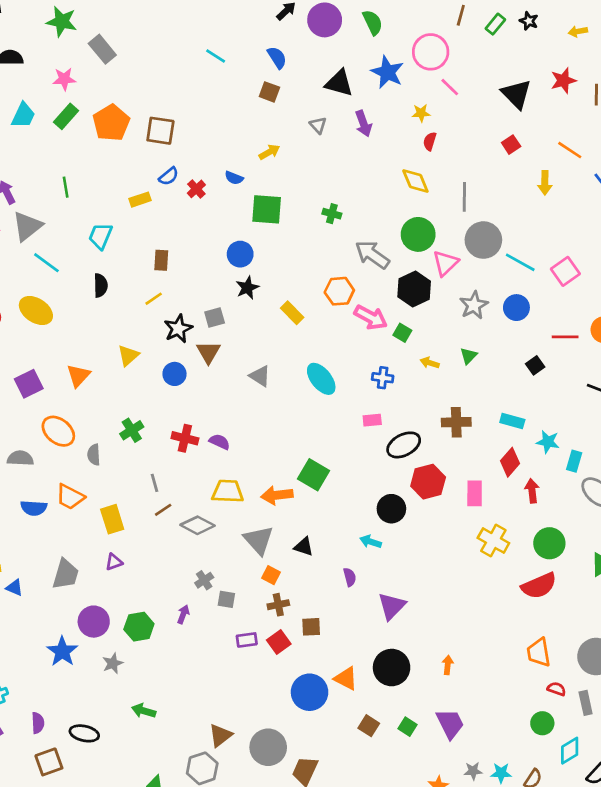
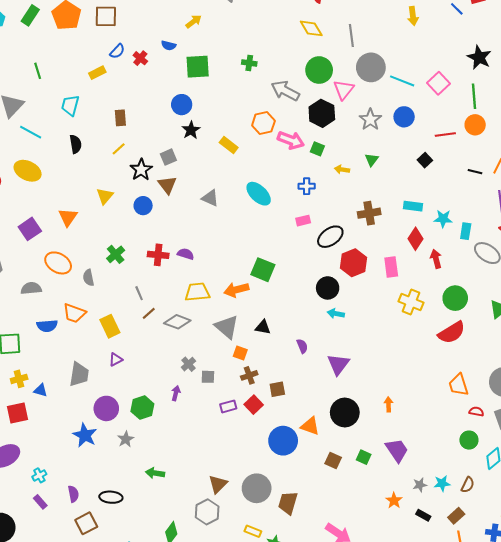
cyan arrow: (371, 542) -> (336, 314), moved

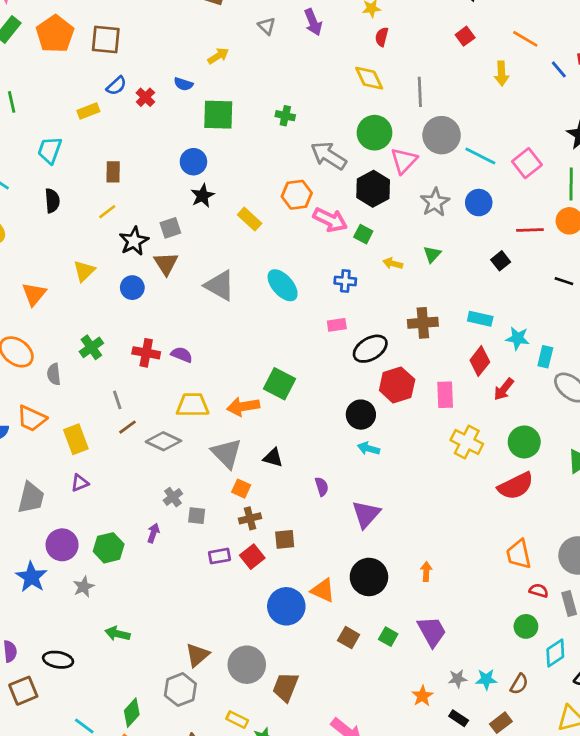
gray triangle: (210, 198) -> (220, 285), size x1.4
red arrow: (436, 259) -> (504, 389), turned -132

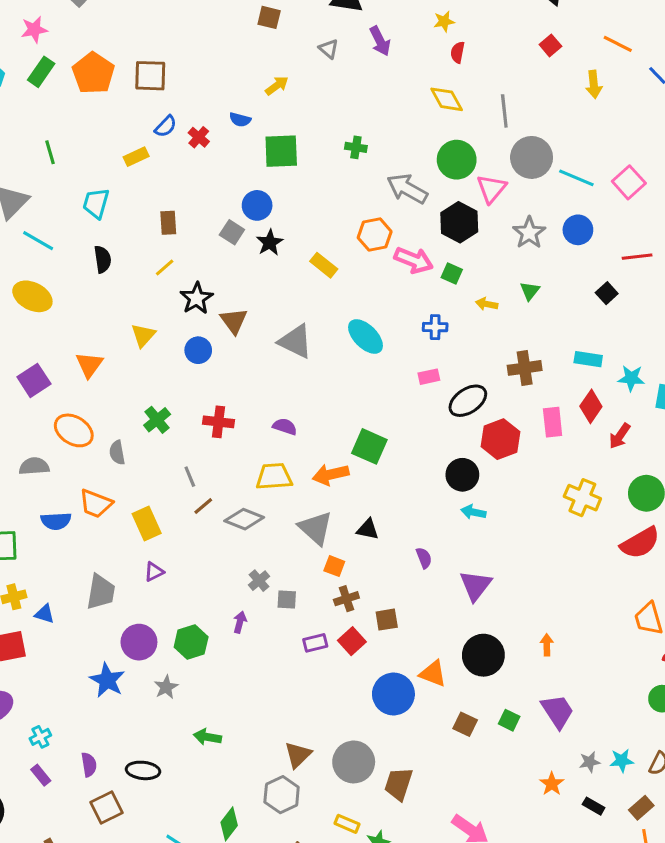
gray square: (170, 228) -> (232, 232), moved, turned -35
purple semicircle: (182, 355) -> (285, 427), moved
pink rectangle: (445, 395) -> (553, 422), moved

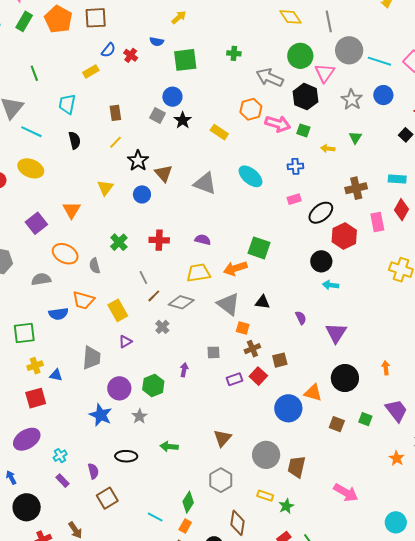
gray cross: (259, 581) -> (162, 327), moved
brown triangle: (298, 755) -> (223, 438), moved
black ellipse: (143, 770) -> (126, 456), moved

